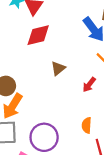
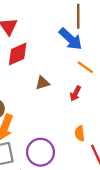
brown triangle: (58, 68) -> (43, 83), turned 32

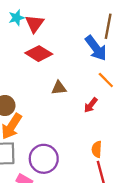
red diamond: (18, 54) -> (39, 54), turned 45
orange semicircle: (80, 133) -> (97, 149), moved

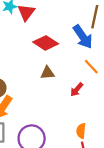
red diamond: (39, 54) -> (46, 43), moved

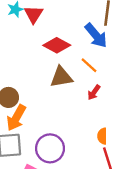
orange line: (91, 67) -> (89, 65), moved
brown triangle: (47, 73) -> (61, 77), size x1.5

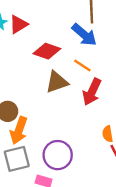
red triangle: (34, 14) -> (18, 24), turned 36
red arrow: (94, 92) -> (92, 92), size x1.6

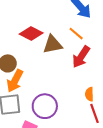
red diamond: (47, 51) -> (31, 34), moved

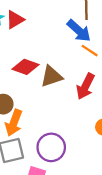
orange line: (76, 34) -> (90, 51), moved

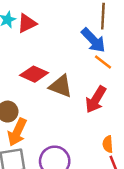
brown triangle: (51, 76) -> (61, 86), turned 35

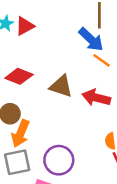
red diamond: (34, 74) -> (19, 76), moved
red arrow: (96, 99) -> (96, 98), turned 76

